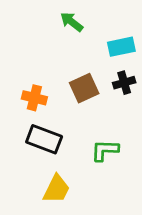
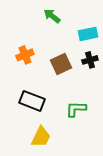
orange cross: (34, 98) -> (25, 55), moved, turned -36

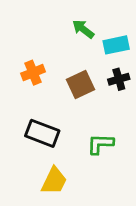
green arrow: (52, 16) -> (83, 29), moved

